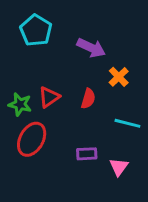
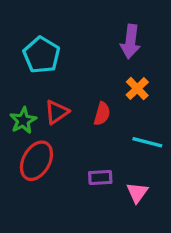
cyan pentagon: (36, 30) -> (42, 55), moved
purple arrow: (91, 48) -> (130, 42), moved, turned 72
green star: (20, 104) -> (23, 120), turned 30

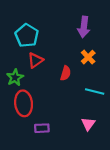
red triangle: (57, 112) -> (35, 60), moved
red ellipse: (36, 161) -> (24, 103), turned -35
purple rectangle: (100, 178) -> (42, 128), moved

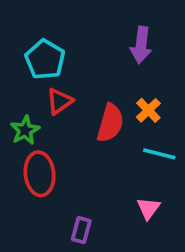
orange cross: (88, 57) -> (148, 110), moved
red semicircle: (66, 73) -> (110, 123), size x1.5
purple rectangle: (42, 128) -> (81, 230), moved, turned -72

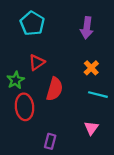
cyan pentagon: (45, 59) -> (32, 23), moved
red semicircle: (110, 123) -> (55, 89), moved

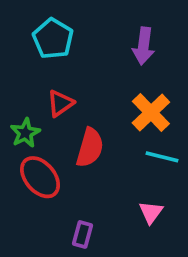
orange cross: (91, 68) -> (151, 113), size x1.5
red ellipse: (24, 107) -> (40, 177), turned -35

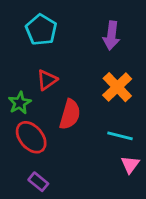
cyan line: (162, 157) -> (120, 136), moved
pink triangle: (151, 212) -> (130, 165), moved
purple rectangle: (83, 234) -> (38, 182), moved, turned -66

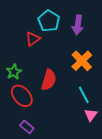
cyan pentagon: (41, 30) -> (49, 21), moved
red triangle: (47, 80) -> (33, 39), moved
cyan line: (120, 136) -> (84, 95), turned 48

